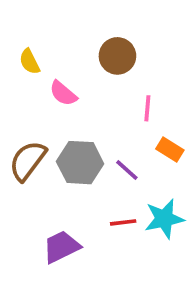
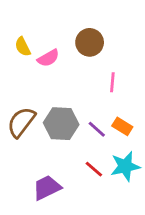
pink semicircle: (63, 93) -> (48, 58), moved, turned -70
orange rectangle: (170, 149) -> (122, 126), moved
red line: (123, 222) -> (94, 169), turned 48

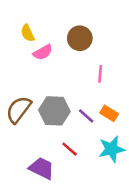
yellow semicircle: (23, 47) -> (28, 33), moved
red line: (94, 169) -> (70, 149), moved
purple trapezoid: (47, 188) -> (42, 168), turned 52

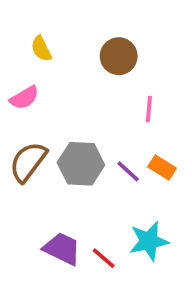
pink semicircle: (43, 52) -> (24, 98), moved
red line: (70, 149) -> (104, 258), moved
cyan star: (112, 149) -> (149, 241), moved

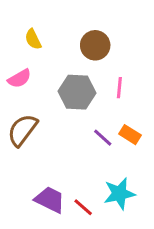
gray hexagon: (81, 164) -> (77, 92), moved

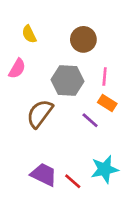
pink semicircle: (19, 79) -> (17, 69), turned -30
brown semicircle: (23, 130) -> (40, 114), moved
orange rectangle: (130, 135) -> (107, 103), moved

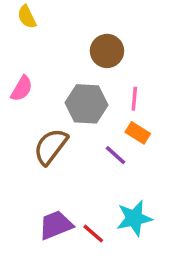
yellow semicircle: (29, 34) -> (27, 17), moved
purple trapezoid: (44, 175) -> (56, 225), turned -48

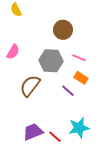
pink line: (134, 99) -> (79, 58), turned -72

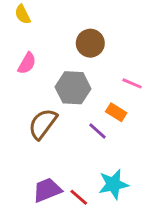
pink semicircle: (13, 52) -> (27, 63), moved
pink line: (79, 58) -> (132, 83), moved

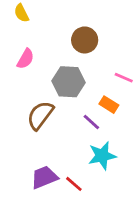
cyan star: (113, 184) -> (102, 156), moved

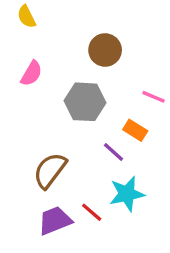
brown semicircle: (40, 115) -> (50, 170), moved
red line: (74, 184) -> (92, 212), moved

